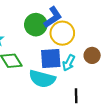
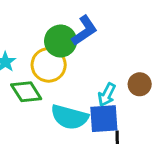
yellow circle: (62, 33) -> (49, 65), moved
blue square: (51, 59) -> (104, 119), moved

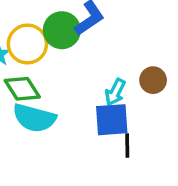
yellow circle: (49, 65) -> (27, 44), moved
cyan semicircle: (70, 117) -> (34, 118), moved

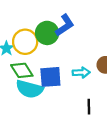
cyan arrow: (115, 92) -> (81, 73), turned -119
blue square: (112, 120) -> (50, 77), moved

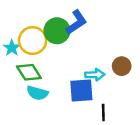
blue square: (50, 77) -> (81, 91), moved
cyan semicircle: (30, 89) -> (37, 93), size x0.7

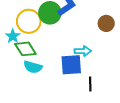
cyan star: (12, 48) -> (13, 36), moved
brown circle: (122, 66) -> (106, 23), moved

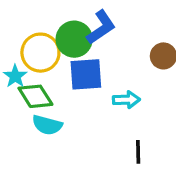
blue square: (71, 65) -> (86, 74), moved

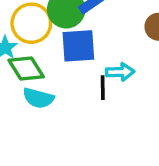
black line: (138, 152) -> (103, 88), moved

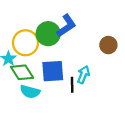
blue square: (78, 46) -> (53, 71), moved
cyan arrow: (120, 72) -> (83, 75), turned -66

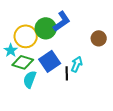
blue square: (53, 71) -> (50, 61), turned -30
green diamond: (22, 72) -> (23, 62), turned -40
cyan semicircle: (30, 92) -> (30, 79), turned 96

